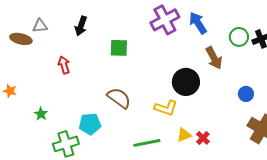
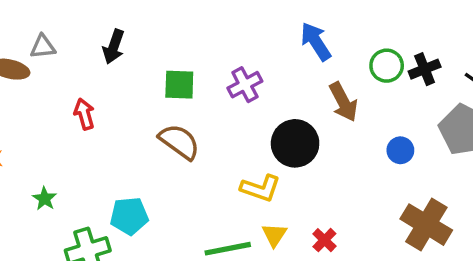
purple cross: (165, 20) -> (245, 85), moved, size x0.7
blue circle: (246, 94) -> (400, 150), moved
brown semicircle: (119, 98) -> (179, 142), moved
yellow triangle: (184, 135) -> (274, 235), moved, turned -35

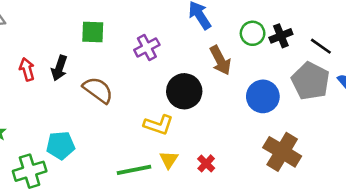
black arrow: (114, 47) -> (59, 68), moved
green square: (179, 85) -> (93, 32), moved
blue circle: (400, 150) -> (263, 96), size x1.6

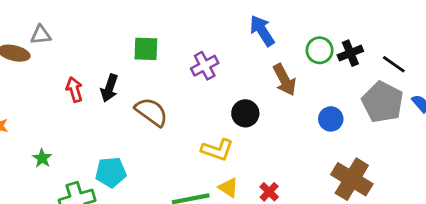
black circle: (184, 91) -> (245, 113), size x0.7
blue circle: (263, 96) -> (331, 119), size x0.7
yellow triangle: (169, 160) -> (228, 188), turned -30

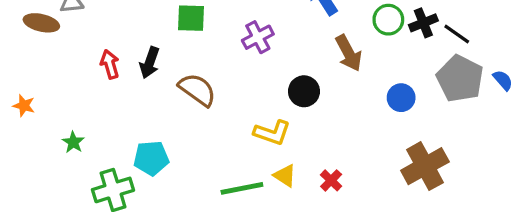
black line: (394, 64) -> (457, 34), moved
brown cross: (352, 179) -> (425, 166), turned 30

